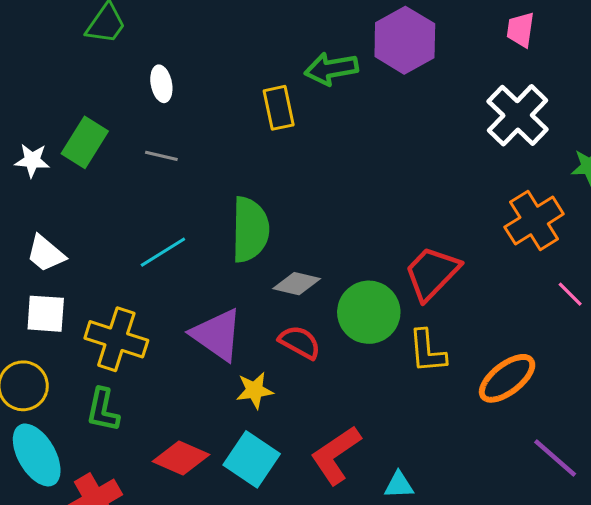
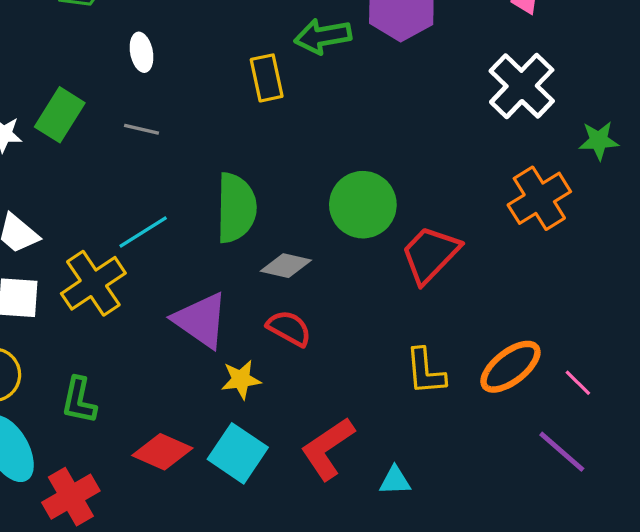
pink line: (570, 294) -> (578, 383), moved
green circle: (369, 312) -> (363, 205), moved
yellow cross: (116, 339) -> (93, 283), moved, turned 38
yellow L-shape: (427, 351) -> (425, 372), moved

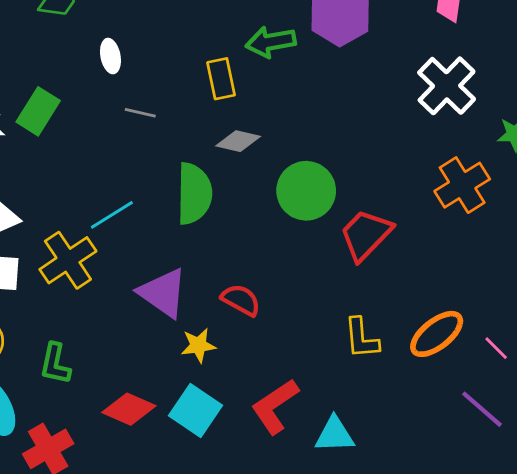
gray line: (142, 129) -> (140, 113), moved
gray diamond: (286, 266) -> (238, 141), moved
cyan triangle: (395, 481) -> (335, 435), size x1.4

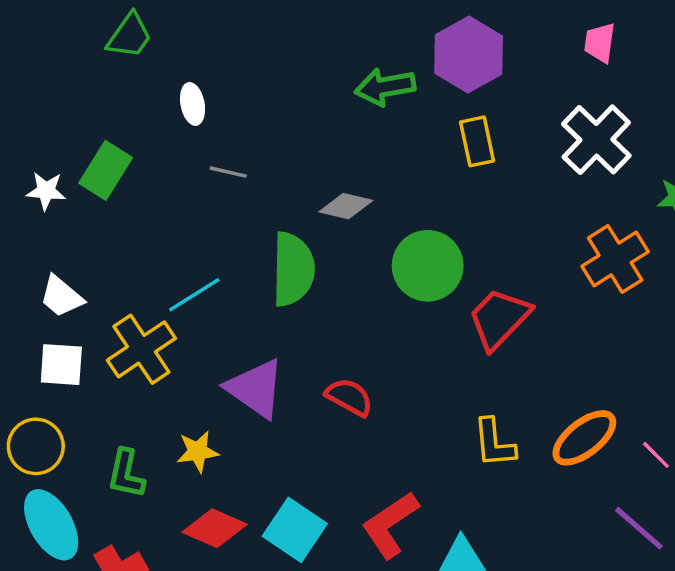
yellow rectangle: (221, 79) -> (477, 141), moved
yellow star: (198, 345) -> (198, 452), moved

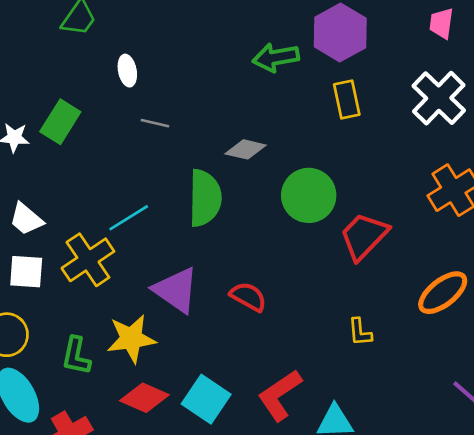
orange ellipse: (584, 438) -> (443, 293), moved
yellow L-shape: (494, 443) -> (360, 332), size x0.7
yellow star: (198, 452) -> (131, 339), size x1.5

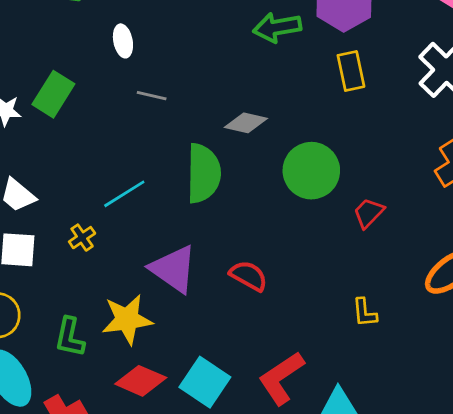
red trapezoid: (364, 236) -> (369, 213), size x0.6
yellow cross: (88, 260) -> (82, 238), size x0.5

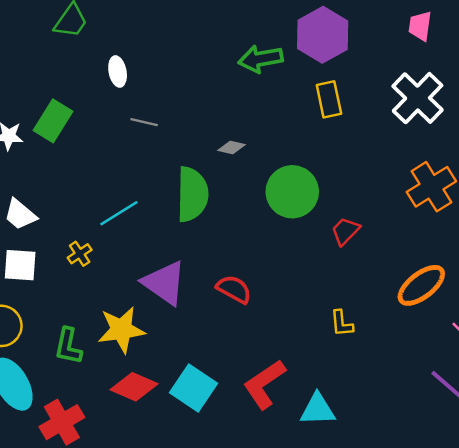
gray diamond: (246, 123) -> (231, 147), size x0.7

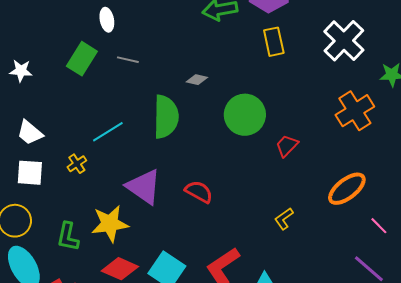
green rectangle: (53, 121) -> (82, 59), moved
yellow L-shape: (342, 323) -> (284, 219), turned 60

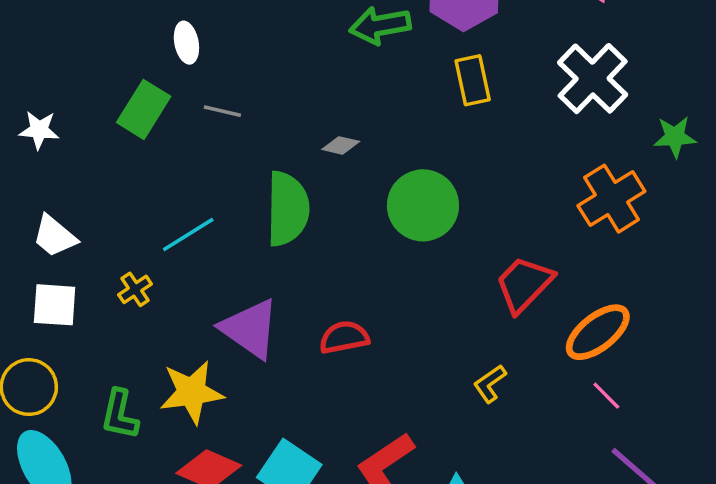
red trapezoid: (287, 146) -> (524, 284), moved, size x1.5
red semicircle: (199, 192) -> (344, 337), turned -40
pink line: (379, 226) -> (606, 396), moved

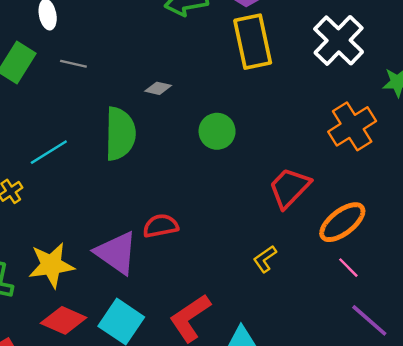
yellow rectangle: (473, 80) -> (253, 42), size x1.5
green circle: (423, 205) -> (217, 131), size x0.7
purple triangle: (250, 329) -> (116, 253), moved

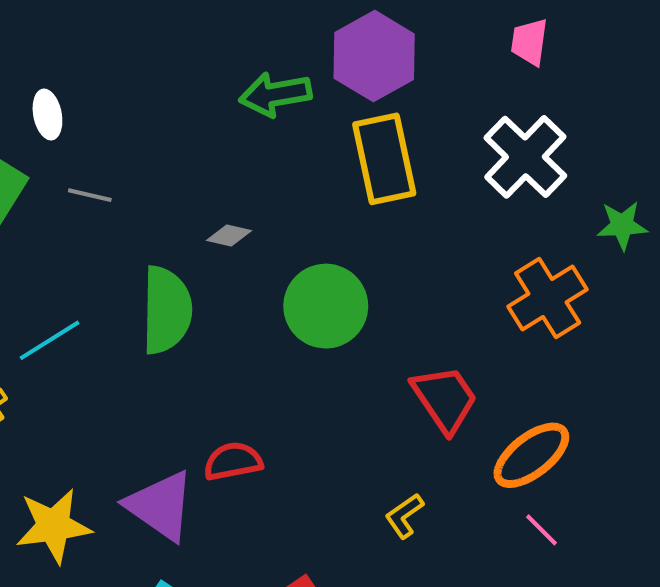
green circle: (217, 131) -> (326, 306), size x1.4
red trapezoid: (289, 188) -> (445, 399), turned 102

